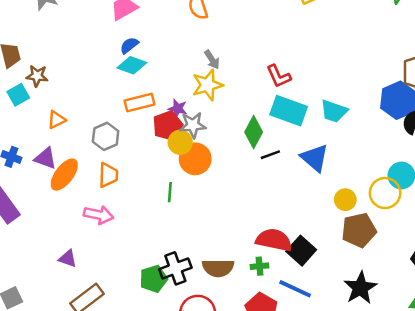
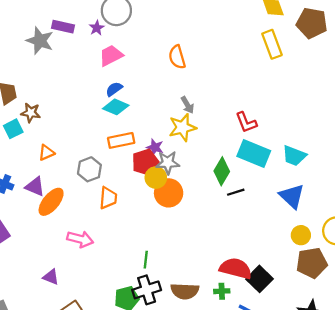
blue triangle: (315, 158) -> (292, 196), moved
orange trapezoid: (108, 175) -> (108, 198), moved
green line: (170, 192) -> (146, 260), moved

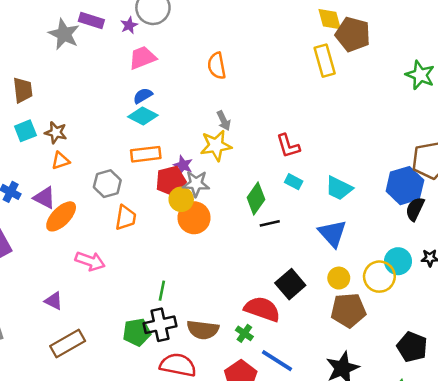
brown pentagon: (312, 23) -> (353, 34), moved
brown star: (31, 113) -> (56, 133), moved
cyan rectangle: (254, 154) -> (294, 182), size x0.5
black square: (260, 279) -> (290, 284), moved
green cross: (222, 291) -> (244, 333), turned 32

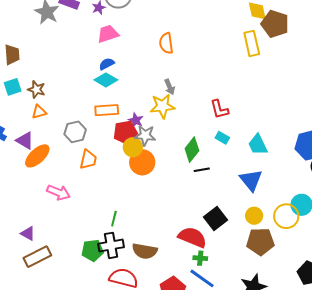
cyan trapezoid: (339, 188) -> (258, 145), turned 35
purple triangle: (54, 301) -> (28, 233), moved
green cross: (244, 333) -> (200, 258), moved, turned -32

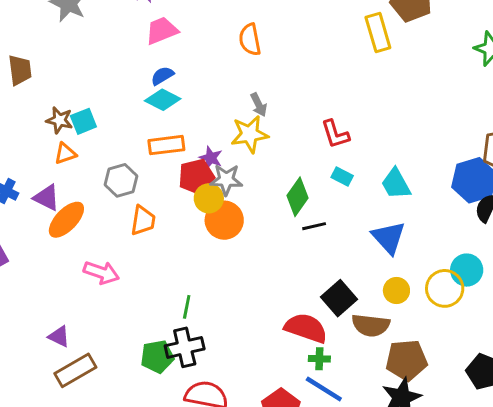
cyan square: (13, 87) -> (83, 121), moved
brown pentagon: (260, 242) -> (406, 360), moved
brown semicircle: (145, 251) -> (371, 325), moved

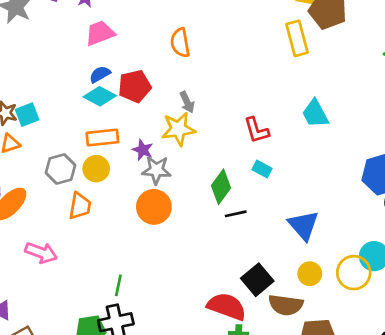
red pentagon: (196, 177) -> (135, 86), moved
cyan trapezoid: (396, 184) -> (315, 114), moved
yellow circle: (209, 198) -> (96, 169), moved

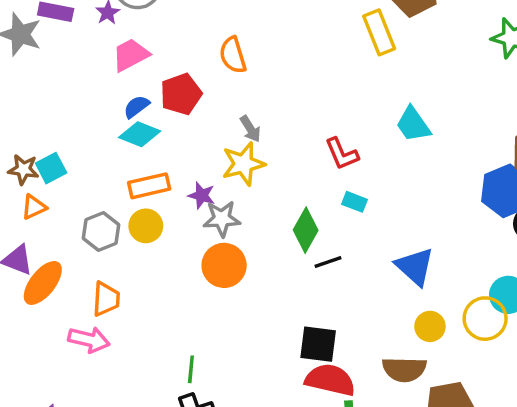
red pentagon: (135, 86) -> (181, 94), moved
orange trapezoid: (80, 206) -> (106, 299), moved
black square: (257, 280) -> (318, 344), moved, turned -36

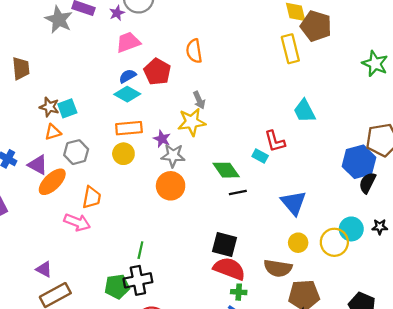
red pentagon: (181, 94) -> (157, 72), turned -30
red L-shape: (342, 154) -> (275, 141), moved
green diamond: (306, 230) -> (226, 170), turned -72
gray hexagon: (101, 232) -> (76, 152), moved

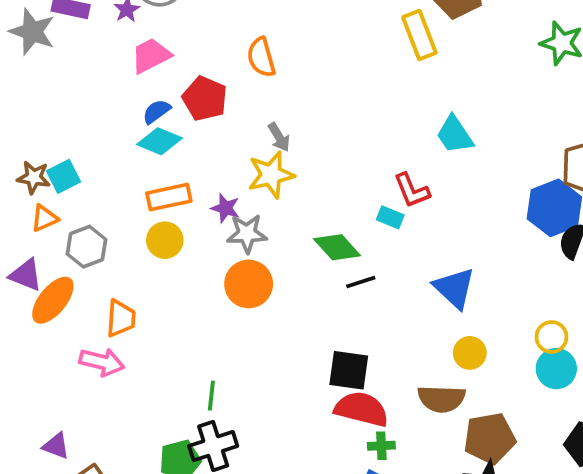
cyan circle: (351, 229) -> (556, 369), moved
yellow circle: (334, 242) -> (551, 337), moved, size x0.7

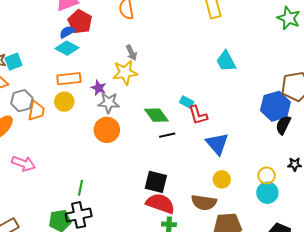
red pentagon: (205, 99) -> (80, 22), moved
red L-shape: (412, 190) -> (198, 115), moved
orange trapezoid: (121, 318) -> (36, 111), moved

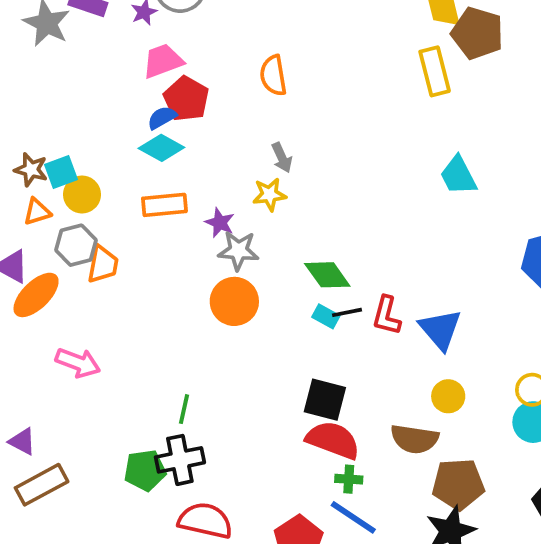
yellow star: (125, 72) -> (269, 194), size x0.7
yellow circle: (64, 102) -> (82, 195), moved
cyan rectangle: (187, 102) -> (326, 316), moved
red L-shape: (198, 115) -> (387, 316), moved, turned 30

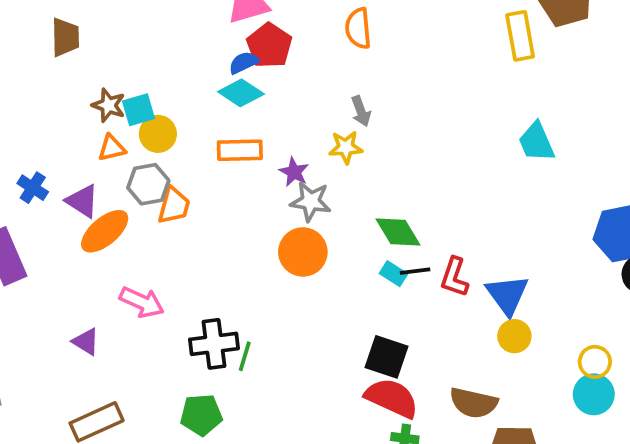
yellow circle: (448, 396) -> (514, 336), moved
purple triangle: (22, 442) -> (86, 342), moved
black cross: (180, 460) -> (214, 344), moved

